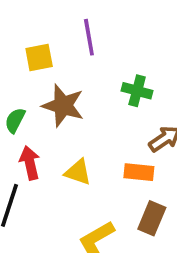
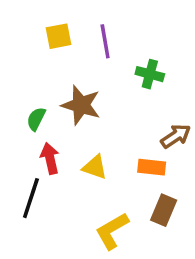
yellow square: (39, 57) -> (59, 36), moved
green cross: (137, 91) -> (150, 74), moved

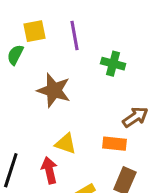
green semicircle: (36, 119) -> (15, 55), moved
red arrow: (50, 158) -> (49, 170), moved

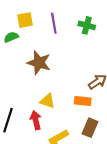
green semicircle: (15, 55) -> (11, 37), turned 40
green cross: (113, 64) -> (87, 25), moved

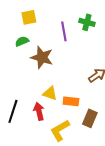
purple line: (54, 23) -> (64, 31), moved
green semicircle: (11, 37) -> (22, 41), moved
orange rectangle: (83, 101) -> (71, 101), moved

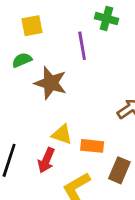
green cross: (87, 22) -> (106, 19), moved
red arrow: (39, 111) -> (46, 160), turned -144

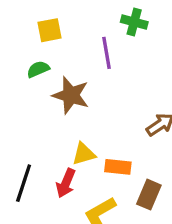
yellow triangle: (62, 135) -> (84, 154), turned -35

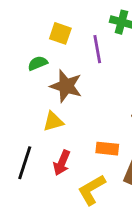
yellow square: (50, 30) -> (60, 33), moved, turned 30
yellow triangle: (84, 154) -> (53, 122), moved

